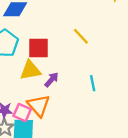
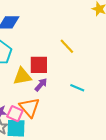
red square: (39, 48) -> (39, 65), moved
cyan line: (93, 83) -> (77, 88), turned -56

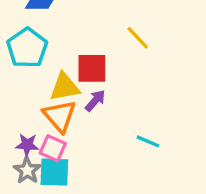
cyan line: (77, 88) -> (148, 141), moved
orange triangle: (30, 107) -> (60, 116), moved

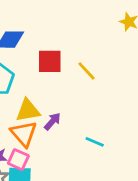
red square: (92, 68) -> (50, 61), moved
cyan line: (148, 141) -> (95, 142), moved

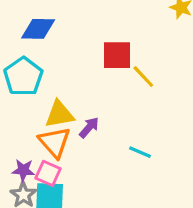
red square: (50, 61) -> (117, 55), moved
yellow line: (87, 71) -> (143, 77), moved

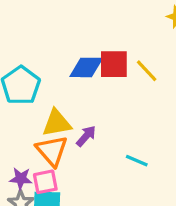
blue diamond: (38, 29) -> (86, 67), moved
yellow line: (143, 77) -> (147, 71), moved
pink square: (48, 173) -> (45, 182), turned -35

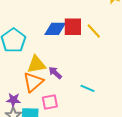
purple arrow: (86, 136) -> (55, 73), turned -88
orange triangle: (52, 151) -> (33, 82), turned 30
pink square: (45, 182) -> (50, 102), moved

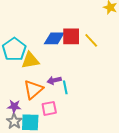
yellow triangle: (36, 64) -> (30, 60), moved
purple arrow: (55, 73) -> (54, 80), turned -56
cyan line: (87, 88) -> (65, 87), moved, turned 56

